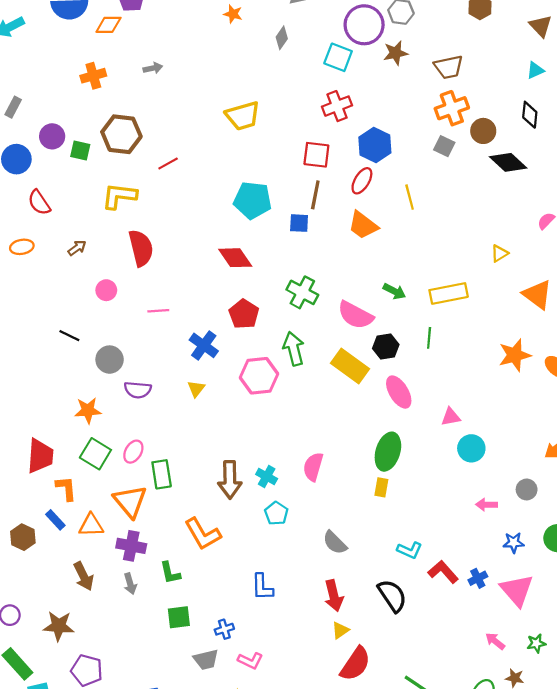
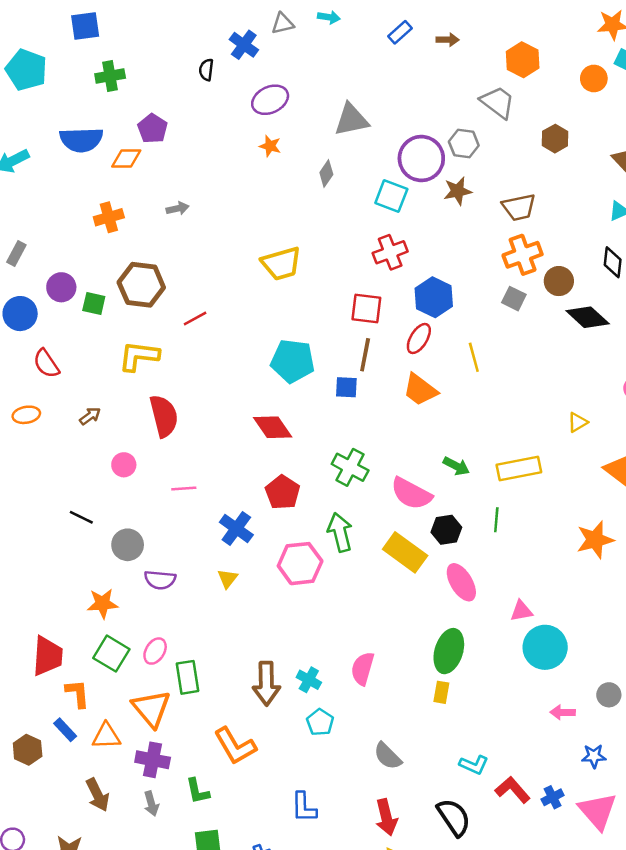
cyan circle: (471, 448) -> (545, 647), size x1.4

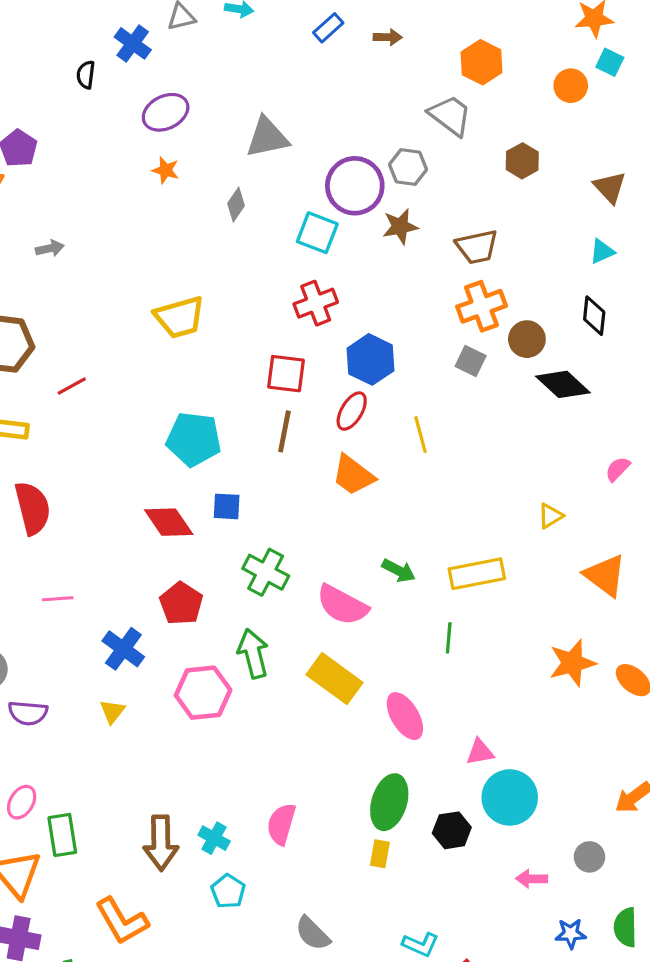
blue square: (346, 387) -> (227, 506), moved
black hexagon: (446, 530) -> (452, 830), moved

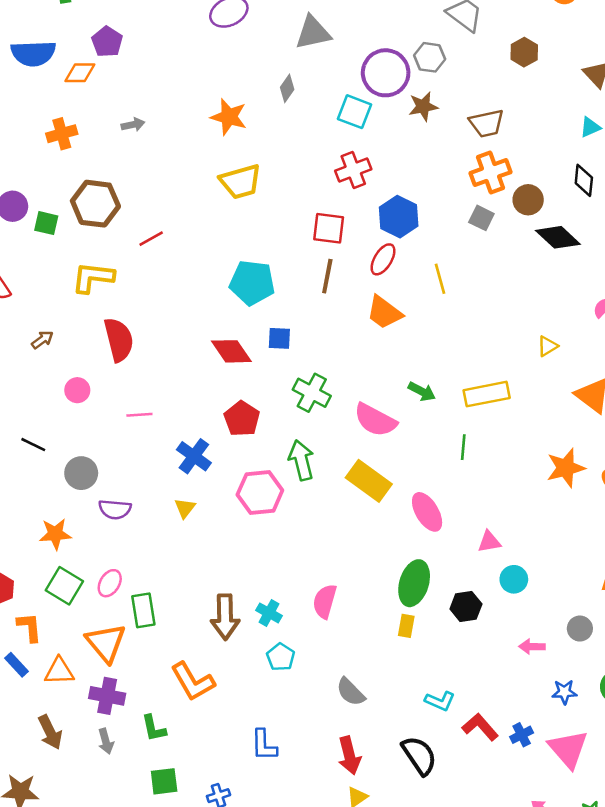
orange star: (166, 170) -> (229, 117), moved, size x1.6
cyan circle: (510, 797) -> (514, 579), size x0.6

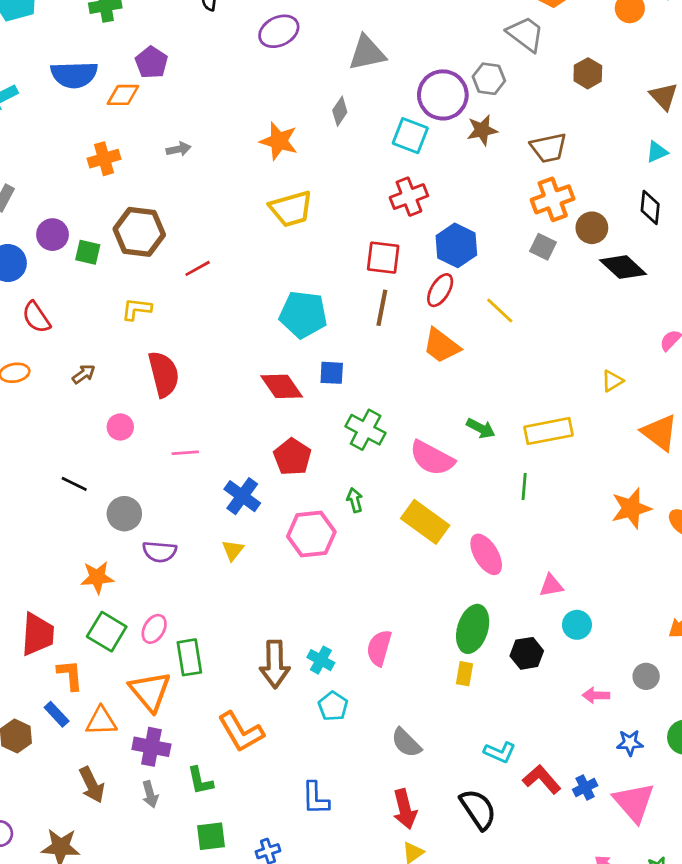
yellow L-shape: (93, 277) -> (137, 309), size x0.7
yellow line: (440, 279) -> (500, 310), turned -32
green arrow: (301, 460) -> (355, 500), size x0.6

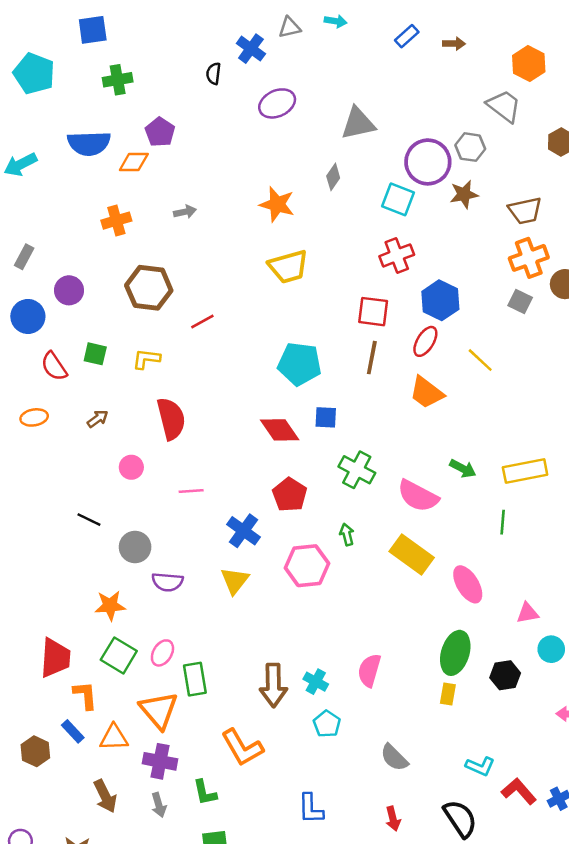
green square: (88, 252) -> (95, 354), moved
yellow triangle: (233, 550) -> (235, 581), size x1.4
red arrow: (405, 809) -> (393, 819), size x0.7

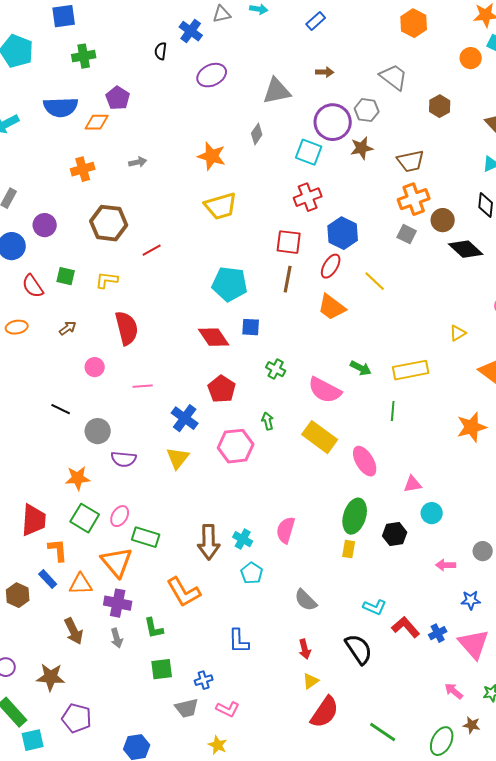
brown arrow: (454, 44) -> (325, 72), moved
orange hexagon: (529, 64) -> (414, 23), moved
green cross: (357, 470) -> (276, 369), size x0.7
green rectangle: (195, 679) -> (146, 537), turned -64

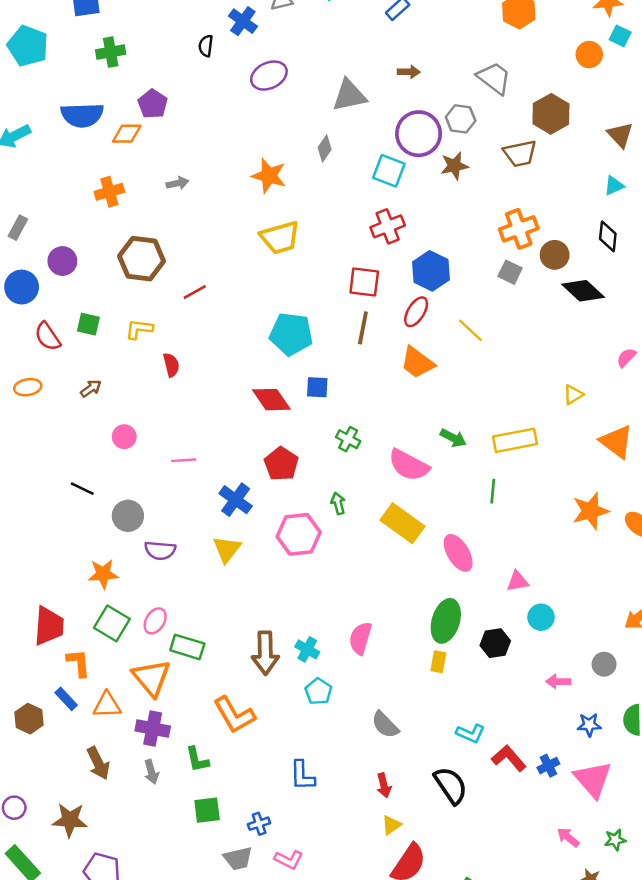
brown hexagon: (440, 106) -> (551, 114), size x1.4
brown trapezoid: (411, 161) -> (520, 153), moved
red semicircle: (127, 328) -> (171, 365), moved, size x0.6

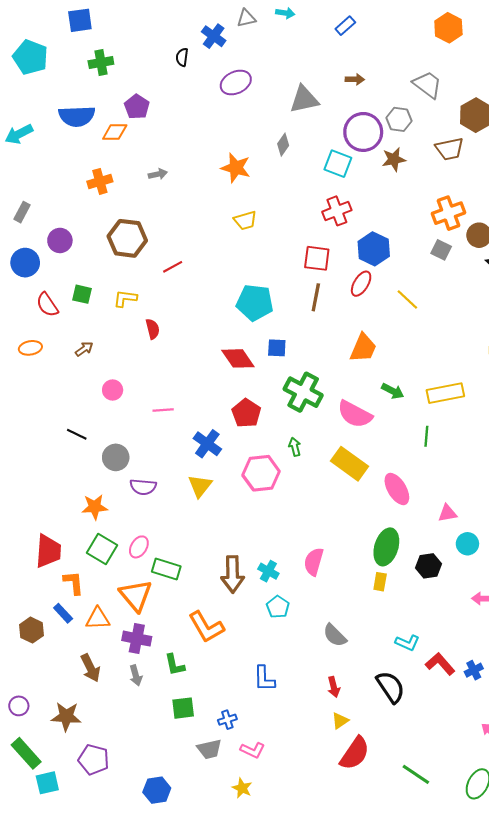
yellow trapezoid: (280, 238) -> (245, 220), size x0.7
orange trapezoid: (417, 362) -> (363, 348), moved, turned -104
green cross: (348, 439) -> (303, 392), size x1.8

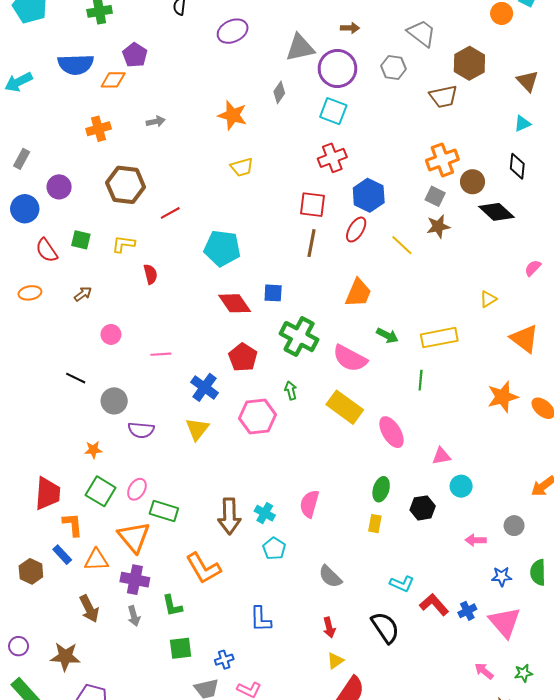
purple circle: (363, 132) -> (337, 68), moved
brown star: (394, 159) -> (438, 226), moved
cyan pentagon: (255, 303) -> (222, 248), moved
orange star: (95, 507) -> (93, 450), size x0.7
green ellipse: (386, 547) -> (381, 489), size x0.7

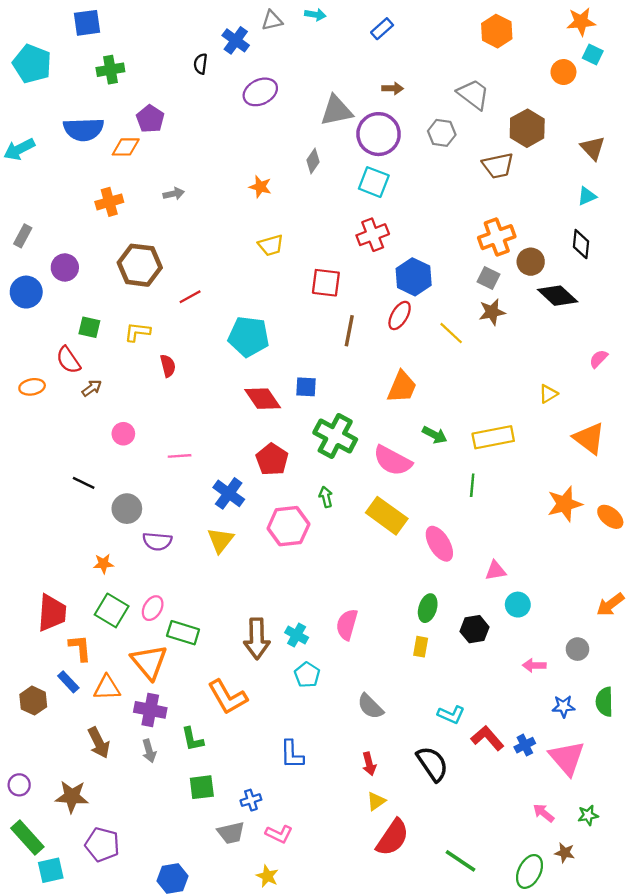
orange star: (233, 115) -> (260, 187), size x0.7
red square: (313, 205) -> (326, 283), moved
red semicircle: (47, 250) -> (68, 360), moved

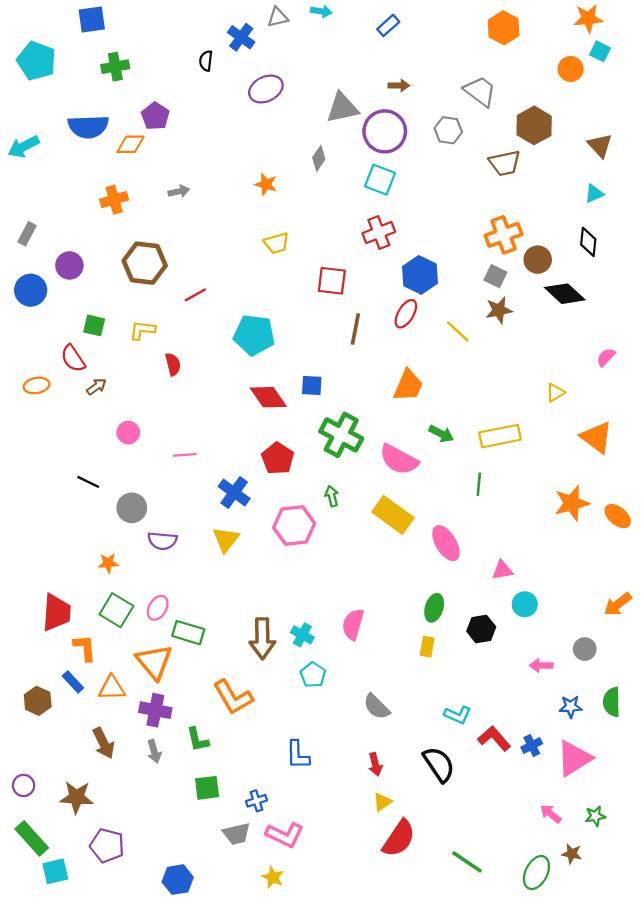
pink triangle: (567, 758) -> (574, 758), turned 39
pink L-shape: (279, 834) -> (285, 835), size x1.4

